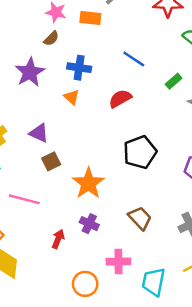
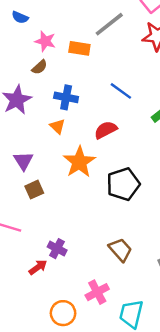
purple triangle: (39, 133) -> (23, 161), turned 30
orange star: (88, 183) -> (79, 162), moved
purple cross: (89, 224) -> (57, 249), moved
red arrow: (58, 239) -> (38, 267), turned 30
pink cross: (118, 261) -> (97, 292), turned -30

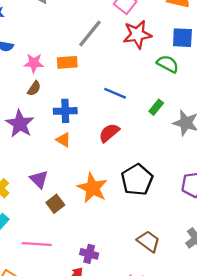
orange star: (79, 162) -> (93, 188), moved

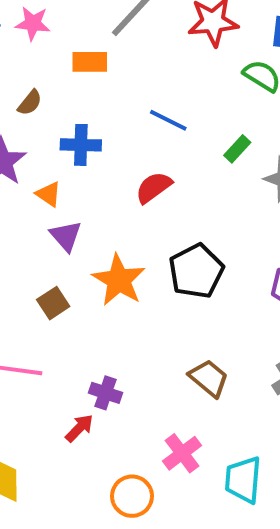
pink star: (34, 63) -> (33, 24), moved
orange triangle: (63, 140) -> (49, 194), moved
purple triangle: (39, 179) -> (66, 236), moved

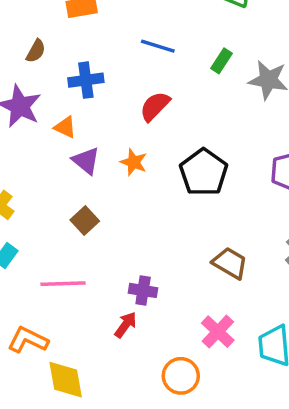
orange star: (119, 280) -> (134, 162), moved, size x0.6

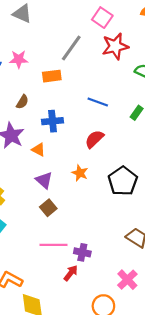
purple triangle: (86, 161) -> (44, 180), moved
pink line: (63, 284) -> (53, 245), moved

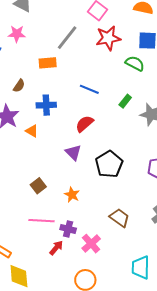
pink star: (19, 59) -> (17, 34), moved
orange star: (80, 173) -> (72, 195), moved
purple triangle: (44, 180) -> (73, 152), moved
pink cross: (127, 280) -> (91, 244), moved

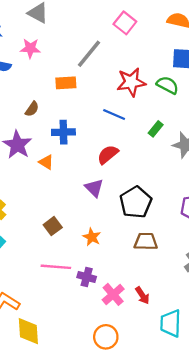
red star: (108, 38) -> (131, 82), moved
brown trapezoid: (119, 218) -> (146, 242), moved, turned -35
red arrow: (56, 248) -> (142, 295), moved, turned 105

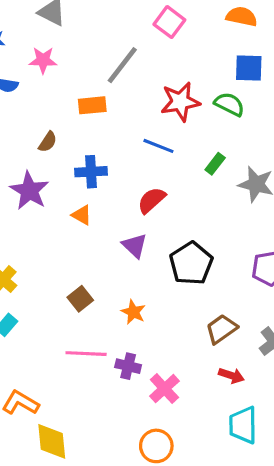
orange triangle: (46, 162) -> (82, 215), moved
brown trapezoid: (146, 242) -> (221, 329), moved, turned -35
red arrow: (142, 295) -> (231, 375), moved, turned -36

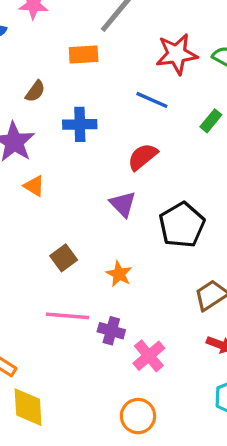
orange triangle: (82, 215) -> (34, 186), moved

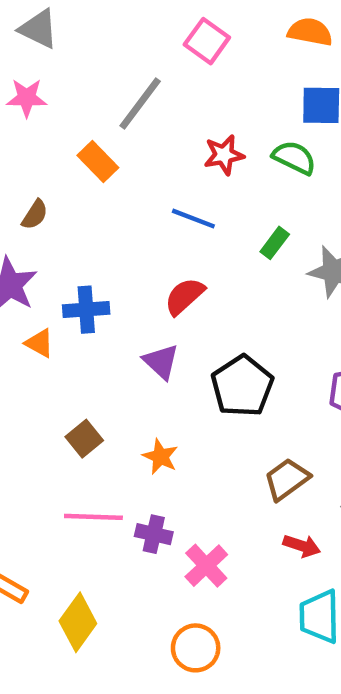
orange rectangle: (84, 54) -> (98, 162), turned 52
red star: (177, 54) -> (224, 155), size x0.7
blue cross: (80, 124) -> (86, 310), moved
yellow diamond: (28, 407) -> (78, 622), moved, turned 42

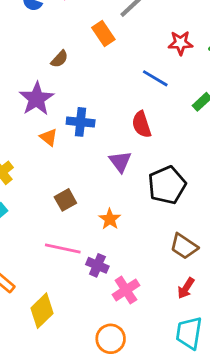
red semicircle: (185, 296) -> (141, 124), turned -76
brown trapezoid: (287, 479) -> (184, 246), turned -120
red arrow: (302, 546) -> (186, 288), turned 95

